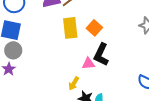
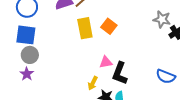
black L-shape: (101, 55) -> (120, 73), moved

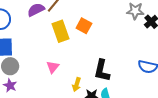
pink triangle: (106, 62) -> (53, 67), moved, turned -32

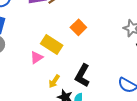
yellow rectangle: (60, 31) -> (52, 45), moved, turned -55

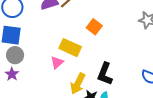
yellow arrow: (54, 81) -> (78, 84), size x1.5

